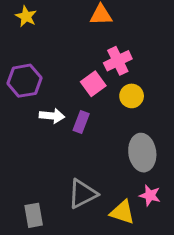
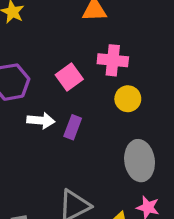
pink cross: (118, 61) -> (113, 60), turned 32
pink square: (93, 84) -> (69, 77), moved

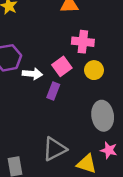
pink square: (69, 77) -> (62, 66), moved
white arrow: (41, 120) -> (32, 74), moved

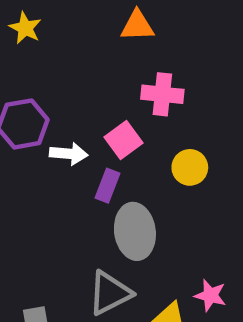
yellow circle: (94, 70) -> (190, 167), moved
gray ellipse: (103, 116) -> (135, 231), moved

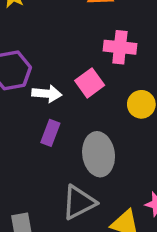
purple rectangle: (108, 186) -> (50, 133), moved

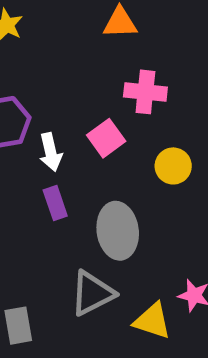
white arrow: (47, 94) -> (51, 152), turned 72
purple rectangle: (50, 133) -> (55, 203), turned -40

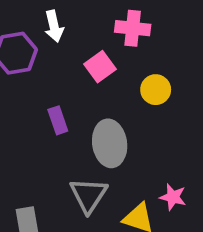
white arrow: (51, 152) -> (54, 26), moved
gray triangle: (92, 293) -> (88, 195), turned -30

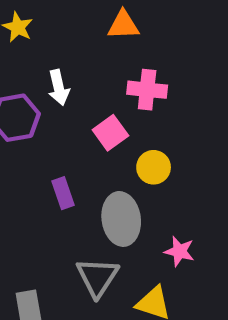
yellow circle: (156, 90) -> (154, 167), moved
pink star: (173, 197) -> (179, 251), moved

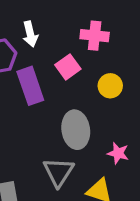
yellow circle: (154, 167) -> (110, 86), moved
purple rectangle: (63, 193) -> (30, 86), moved, size x1.6

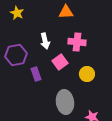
white arrow: (30, 34) -> (45, 41), moved
purple rectangle: (30, 86) -> (36, 74), size x0.6

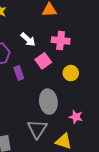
white arrow: (45, 41) -> (28, 39), turned -35

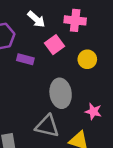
purple rectangle: (19, 73) -> (25, 59), turned -56
gray triangle: (37, 129) -> (47, 126), turned -50

